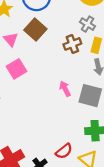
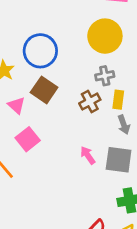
gray cross: (88, 24) -> (105, 76), turned -35

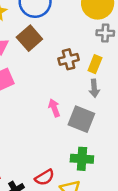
gray cross: (105, 76) -> (105, 33), moved

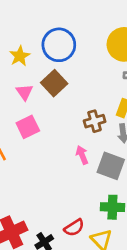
brown cross: (69, 59) -> (95, 121), moved

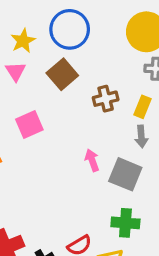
pink triangle: (24, 92) -> (15, 71), moved
brown cross: (95, 121) -> (106, 99), moved

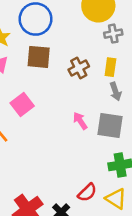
brown square: (62, 74) -> (39, 57), turned -30

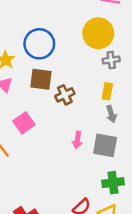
brown cross: (79, 68) -> (65, 95), moved
pink arrow: (80, 121) -> (77, 140), turned -140

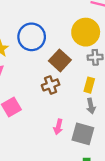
brown square: (41, 79) -> (60, 60), moved, turned 30

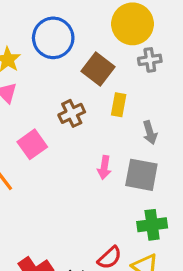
brown cross: (51, 85) -> (72, 113), moved
yellow rectangle: (89, 85) -> (119, 105), moved

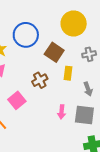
gray cross: (150, 60) -> (89, 54), moved

